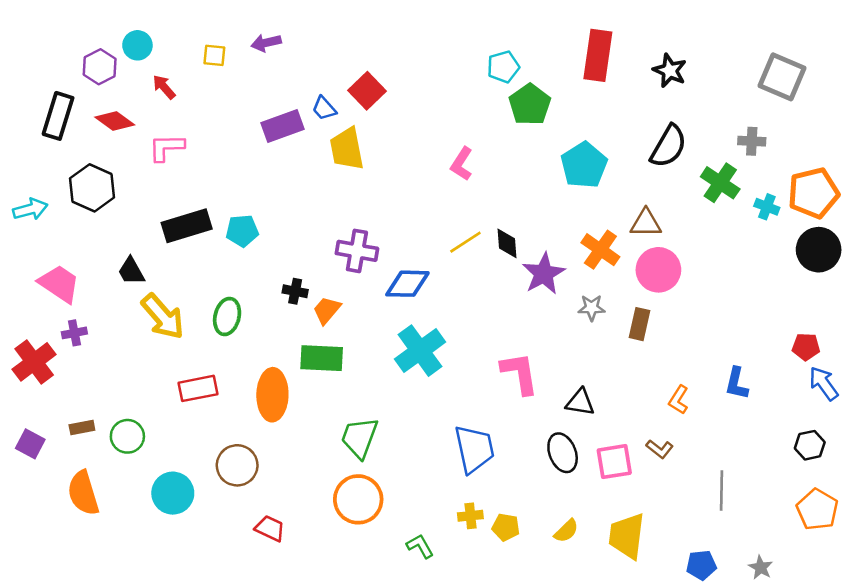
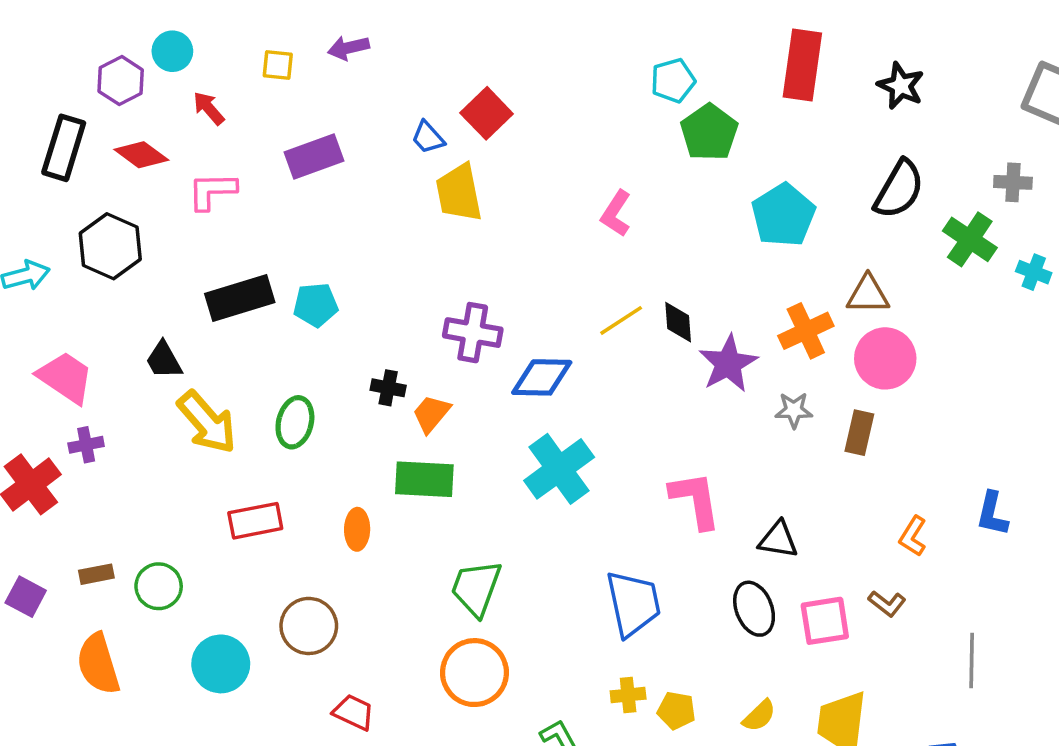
purple rectangle: (283, 126) -> (314, 156), moved
orange cross: (600, 250) -> (806, 331), turned 30
orange ellipse: (272, 395) -> (357, 529), size x0.6

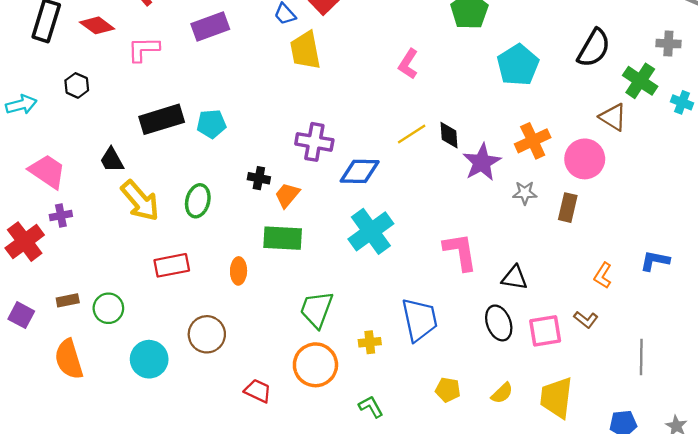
black hexagon: (110, 246) -> (77, 85), size x0.6
brown triangle: (868, 295) -> (613, 117), moved, turned 32
blue L-shape: (992, 514) -> (655, 261), turned 88
yellow cross: (628, 695) -> (370, 342), moved
red trapezoid: (354, 712) -> (258, 391), moved

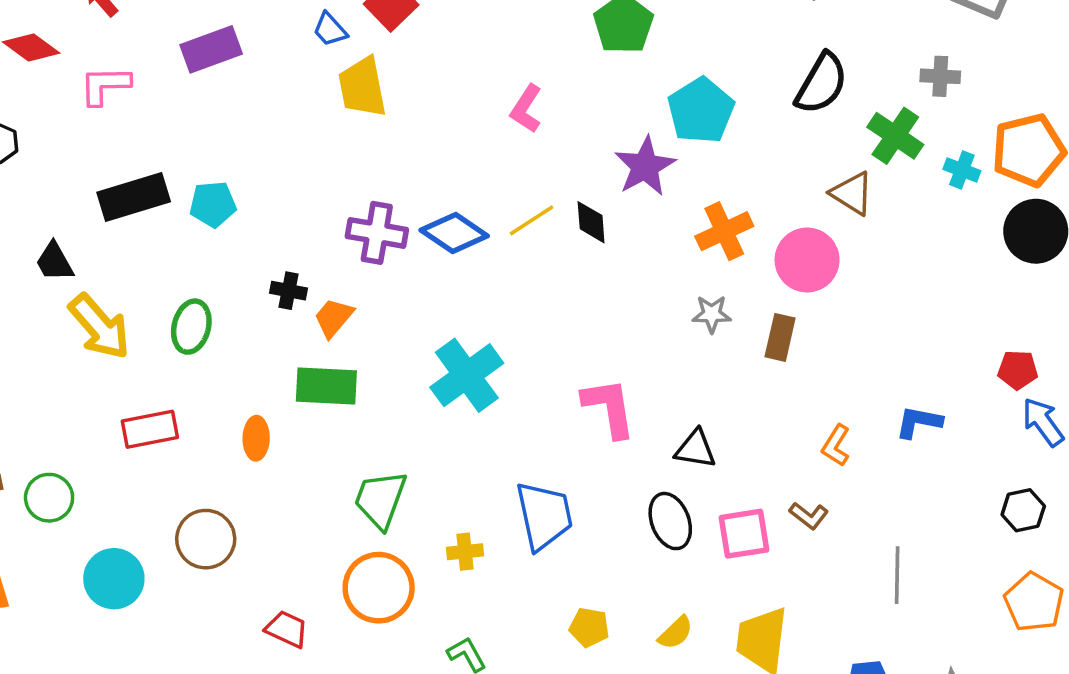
purple star: (482, 162) -> (645, 166), moved
blue diamond: (360, 171) -> (454, 233), moved, turned 33

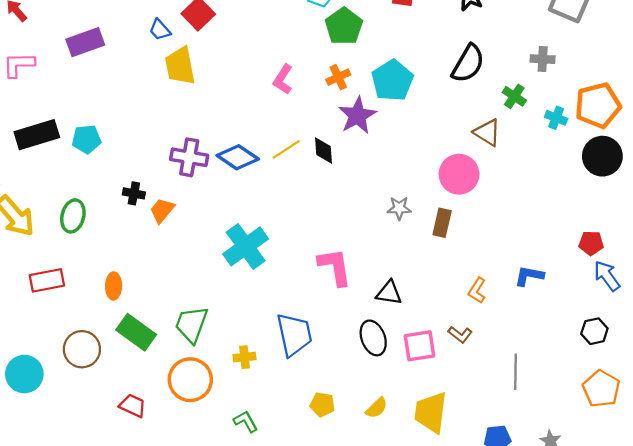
green cross: (895, 136) -> (514, 96), size x0.7
orange cross: (724, 231) -> (338, 77), moved, size x0.7
green rectangle: (326, 386) -> (136, 332), moved, turned 33

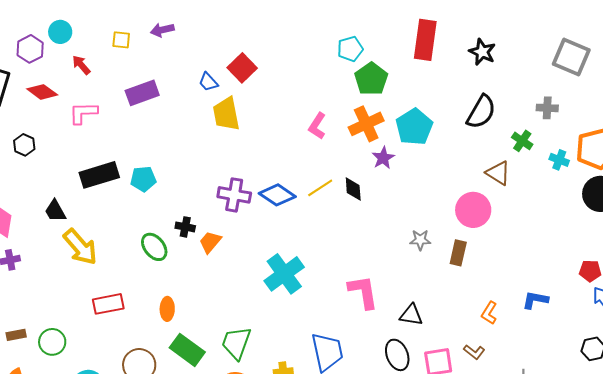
orange cross: (338, 77) -> (366, 124), size x1.6
purple star: (357, 116) -> (383, 158), size x0.7
green ellipse: (73, 216) -> (154, 247), moved, turned -52

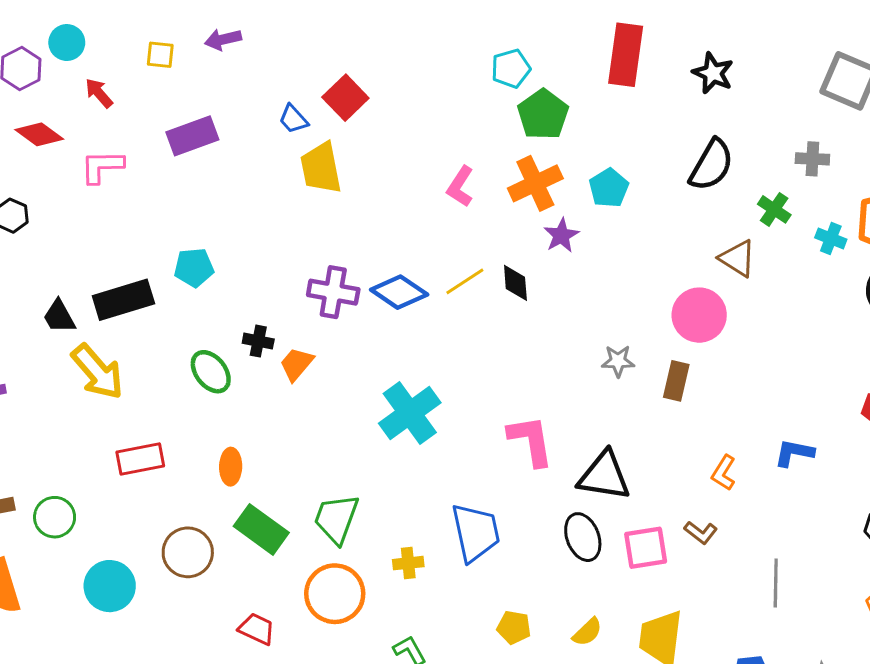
cyan pentagon: (414, 127) -> (609, 188), size x0.7
black rectangle: (99, 175) -> (123, 300), moved
black triangle: (411, 315) -> (604, 476), size x1.5

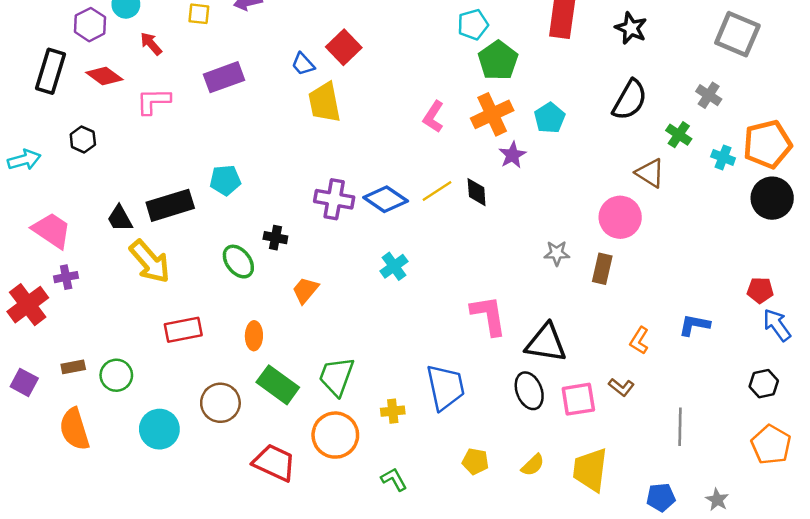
gray cross: (812, 159) -> (709, 95), turned 30
orange trapezoid: (296, 364) -> (305, 290), moved
cyan cross: (410, 413) -> (394, 266), moved, size x0.6
red trapezoid: (257, 629) -> (274, 463), size x1.5

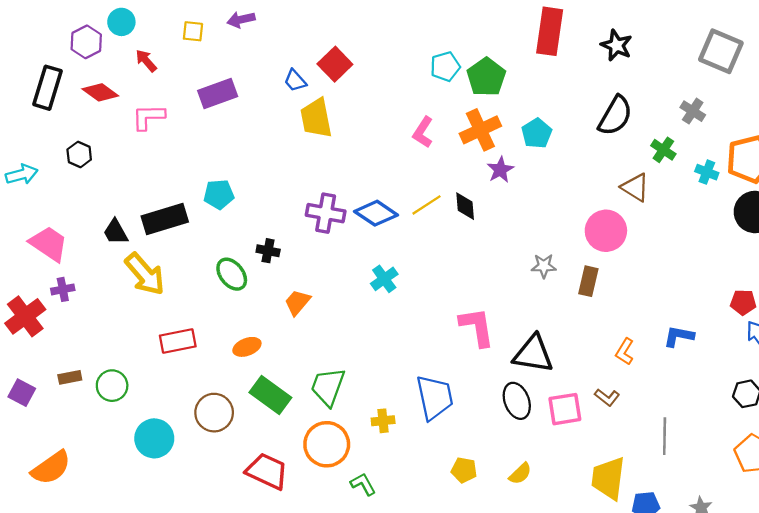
cyan pentagon: (473, 25) -> (445, 67), moved
orange ellipse: (254, 336) -> (247, 347), turned 68
orange semicircle: (74, 429) -> (51, 468), moved, turned -108
yellow trapezoid: (590, 470) -> (608, 478), moved
green L-shape: (394, 479) -> (363, 484), moved

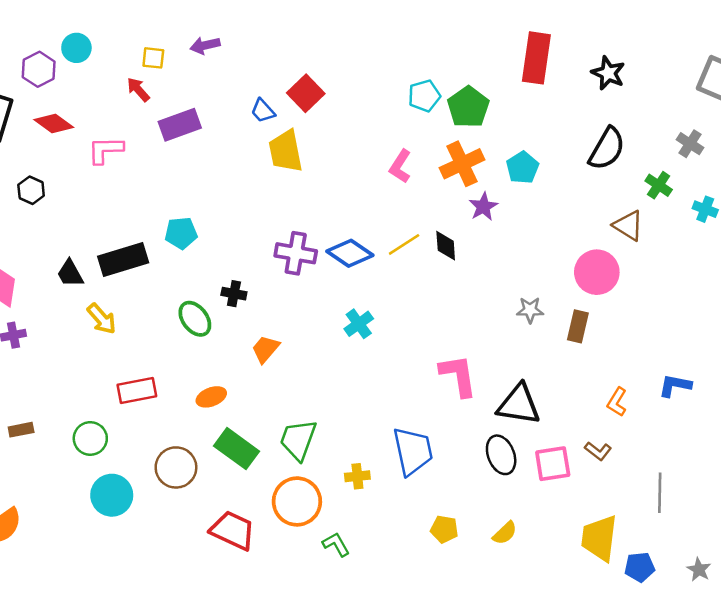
red arrow: (146, 61) -> (138, 89), moved
yellow arrow: (145, 274) -> (102, 319), size x0.7
green circle: (112, 386) -> (90, 438), moved

